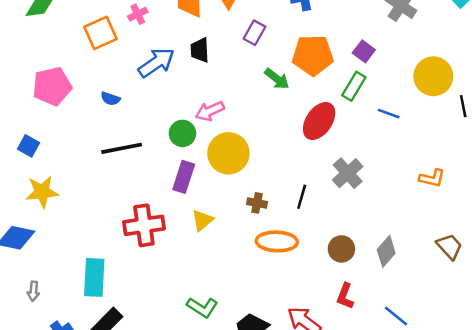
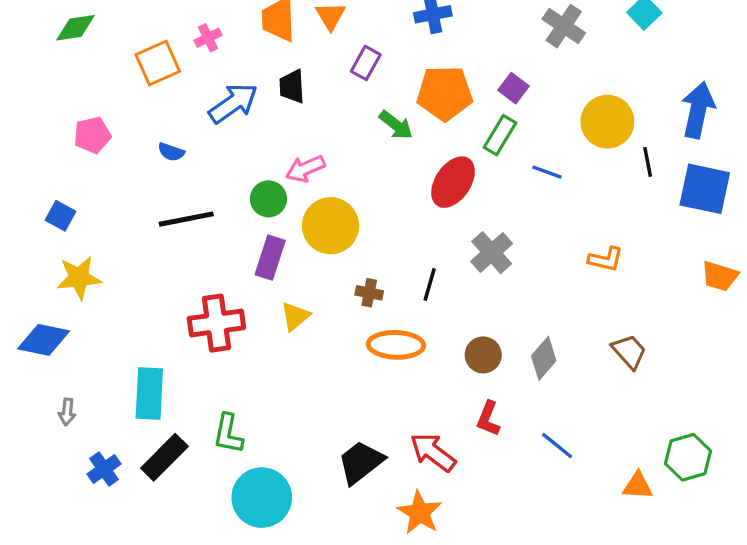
pink pentagon: (52, 86) -> (92, 135), size x0.7
green L-shape: (202, 307) -> (228, 434), moved, turned 68

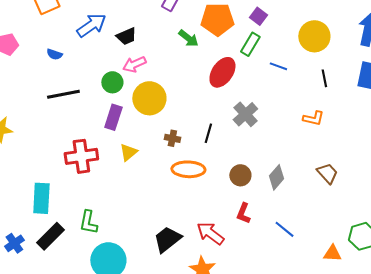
black trapezoid: (292, 86) -> (126, 36), moved, turned -110
black line: (648, 162) -> (324, 78), moved

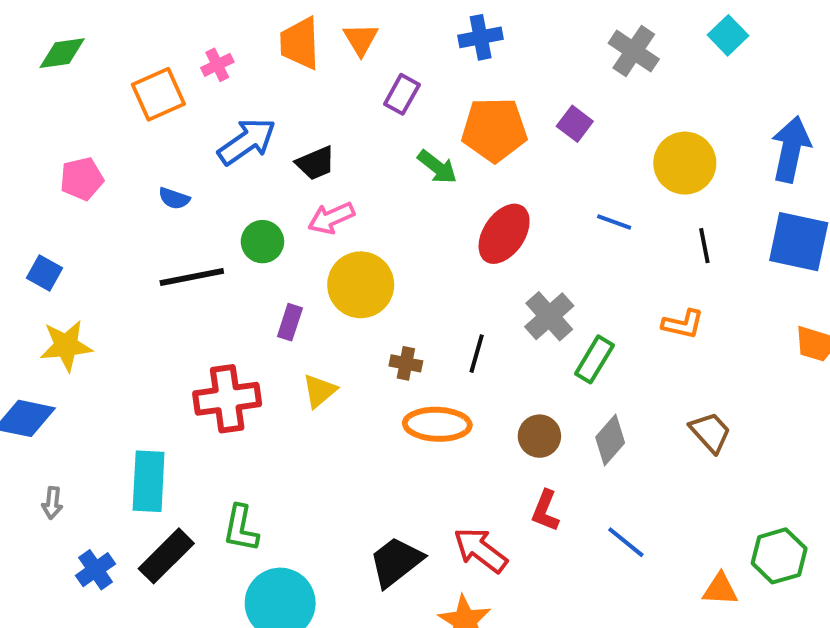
green rectangle: (250, 44) -> (594, 359), moved
green circle: (112, 82) -> (262, 242), moved
purple rectangle: (113, 117) -> (290, 322), size x0.7

